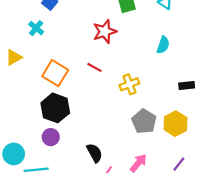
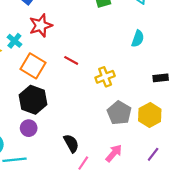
cyan cross: (36, 28) -> (14, 41), moved
red star: (105, 31) -> (41, 25), moved

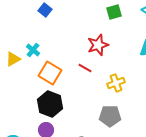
red star: (41, 25) -> (98, 45), moved
gray pentagon: (119, 113) -> (110, 116), moved, turned -30

